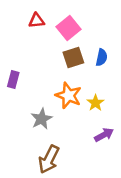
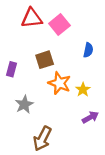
red triangle: (37, 21) -> (32, 18), size x1.5
brown square: (73, 57) -> (45, 60), moved
gray star: (41, 119) -> (24, 104), moved

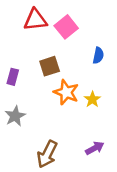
gray star: (24, 104) -> (15, 116), moved
purple arrow: (90, 117) -> (95, 148), moved

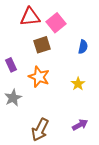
brown square: (50, 66) -> (42, 45), moved
purple rectangle: (13, 77) -> (11, 65), turned -40
orange star: (66, 92) -> (39, 77), moved

